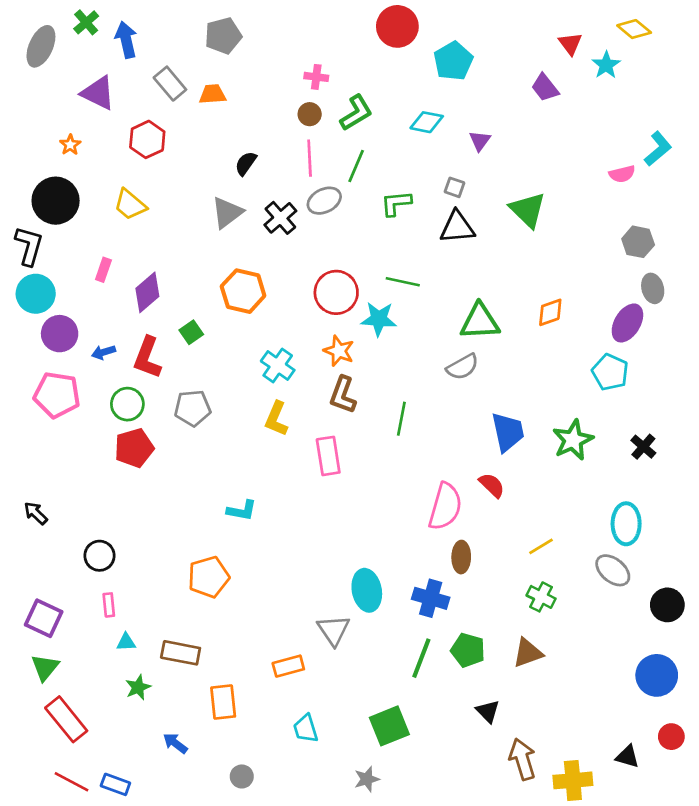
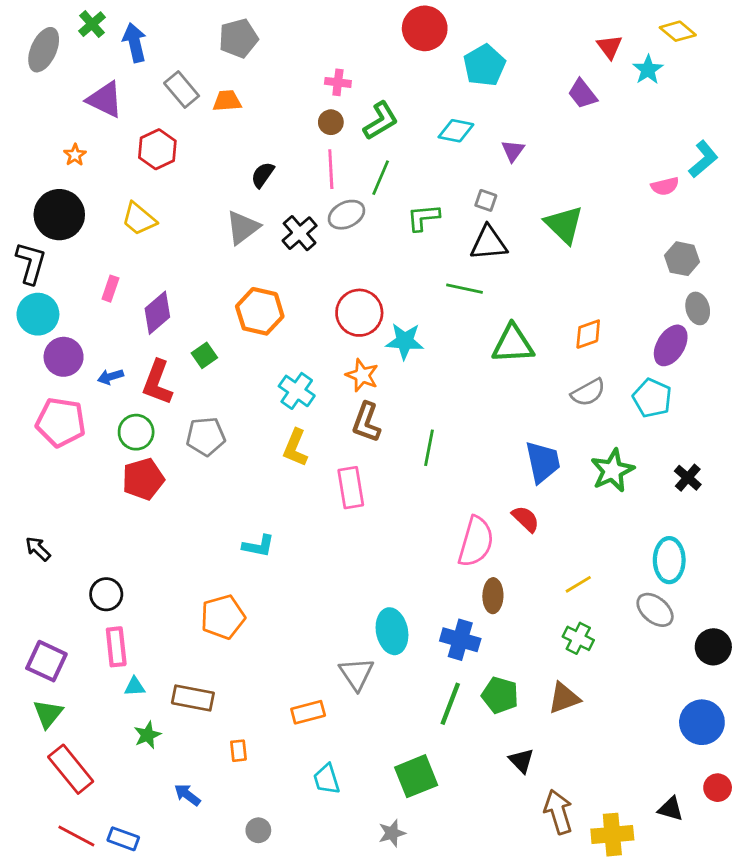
green line: (403, 282) -> (464, 289), moved
gray semicircle: (463, 367) -> (588, 392), moved
pink rectangle: (109, 605) -> (116, 647), size x1.5
orange rectangle: (223, 702) -> (238, 751), size x0.6

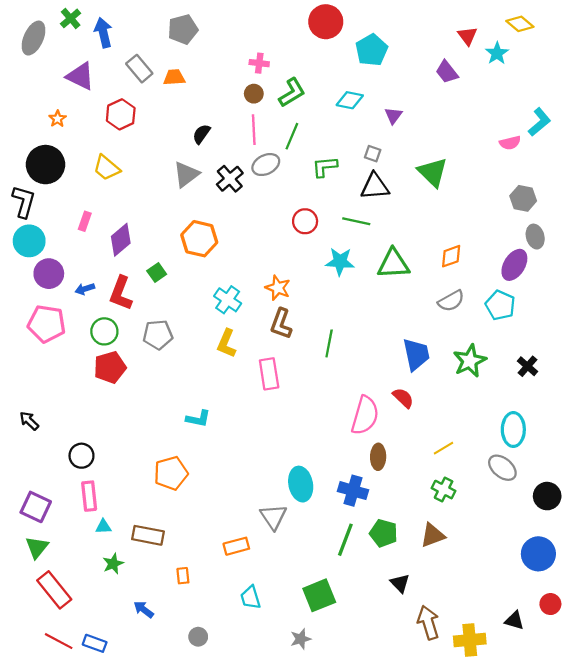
red circle: (359, 313) -> (305, 221), moved, size x0.7
cyan star: (405, 341) -> (340, 262), moved

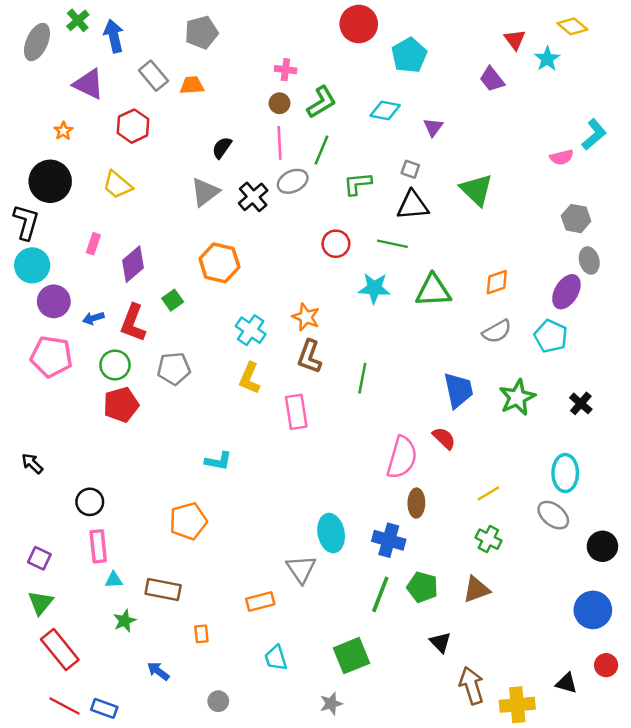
purple square: (36, 507) -> (39, 558), size x0.7

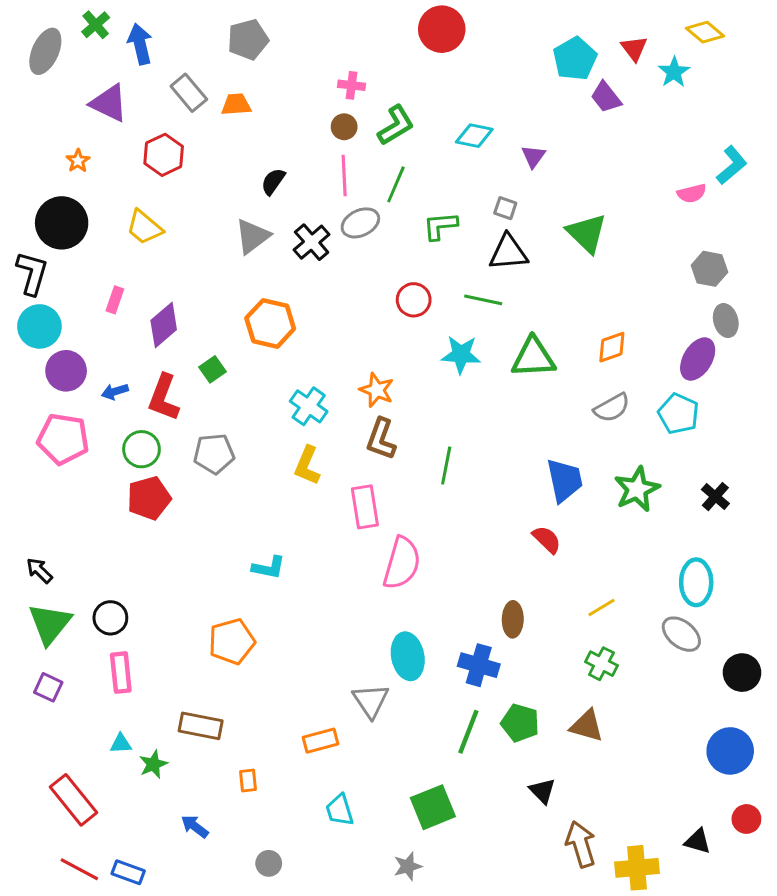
cyan pentagon: (409, 55) -> (575, 59), moved
pink semicircle: (402, 457) -> (402, 563), moved
cyan triangle: (114, 580) -> (121, 744), moved
brown triangle: (476, 589) -> (587, 726), turned 36
green triangle: (41, 603) -> (50, 624), moved, size x1.4

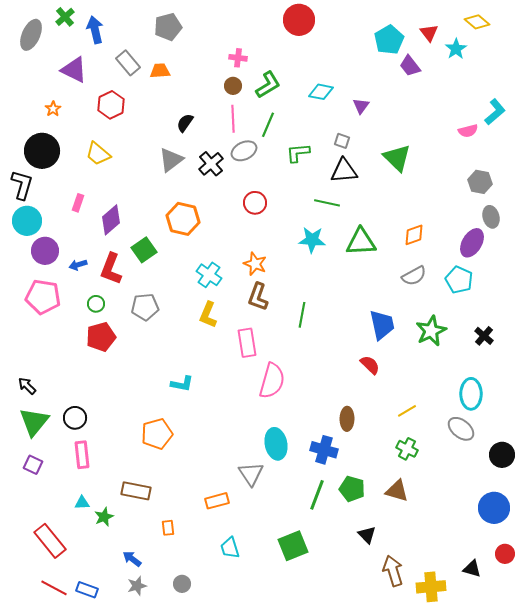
red circle: (414, 300) -> (255, 203), moved
green square: (212, 369) -> (144, 250), size x1.4
green circle: (141, 449) -> (96, 304), size x0.7
gray star: (408, 866) -> (137, 586), moved

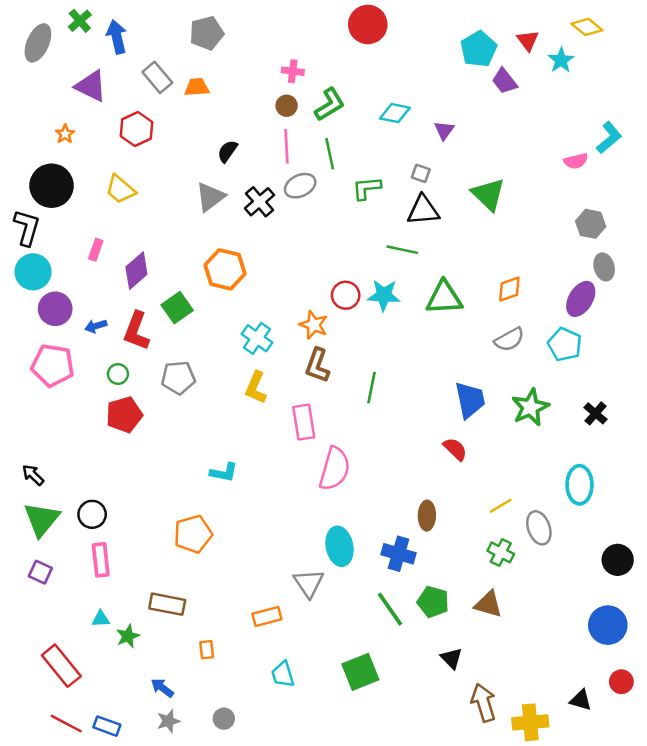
green line: (268, 125) -> (330, 154), turned -35
red circle: (255, 203) -> (346, 295), moved
gray ellipse: (461, 429) -> (539, 528), moved, turned 32
green line: (317, 495) -> (390, 609), turned -56

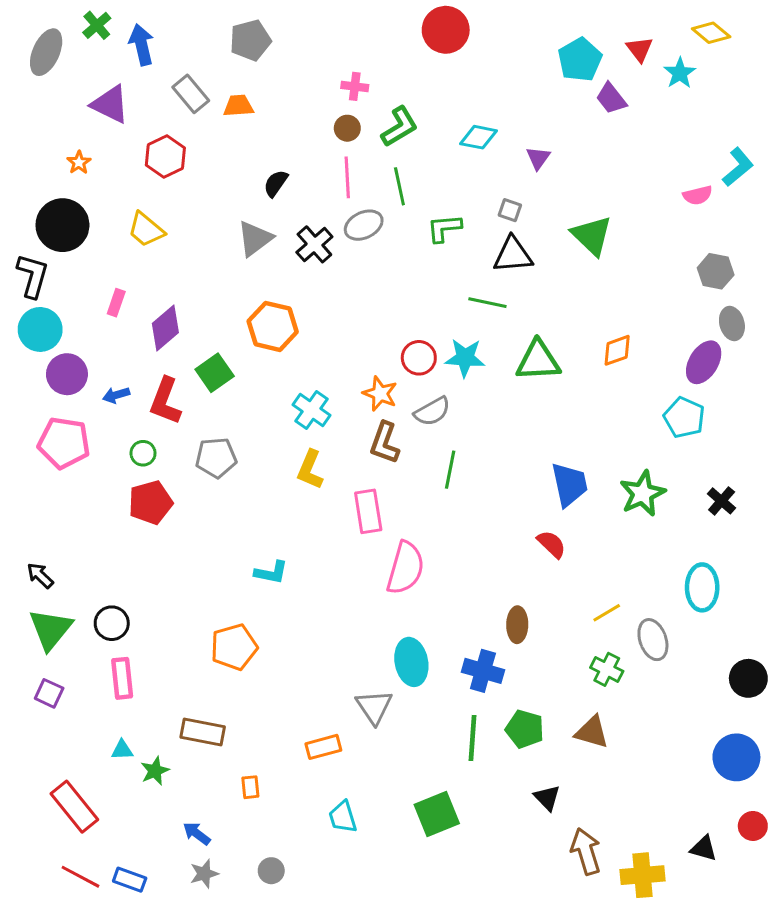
gray semicircle: (509, 340) -> (432, 411), moved
green line: (390, 609) -> (473, 738), turned 39

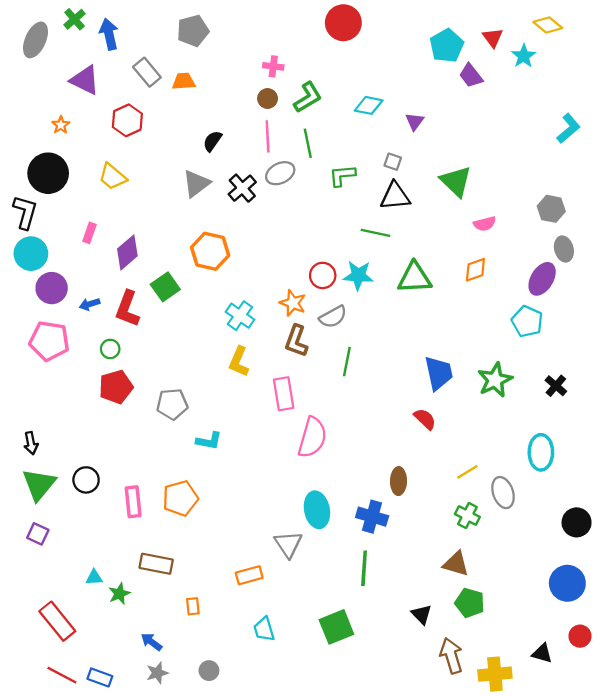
pink semicircle: (698, 195) -> (485, 224), moved
gray pentagon: (216, 458) -> (172, 404), moved
black arrow: (40, 575) -> (31, 443), turned -145
pink rectangle: (122, 678) -> (133, 502), moved
green pentagon: (525, 729) -> (470, 603), moved

